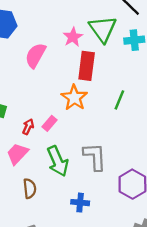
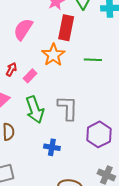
pink semicircle: (36, 55) -> (23, 29), moved
green line: (119, 100) -> (93, 60), turned 66
red arrow: (28, 127) -> (11, 69), moved

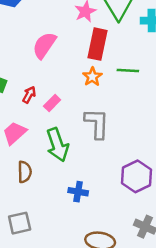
orange star: (53, 55) -> (92, 77), moved, size x0.7
green line: (93, 60) -> (128, 70), moved
gray L-shape: (68, 108) -> (97, 123), moved

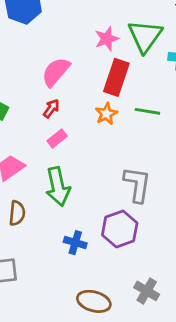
red arrow: (29, 95) -> (51, 108), moved
gray L-shape: (97, 123) -> (137, 184), moved
purple hexagon: (136, 176) -> (120, 229), moved

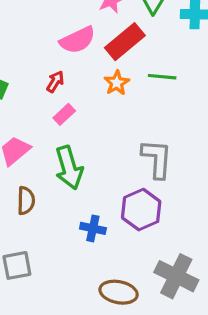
pink semicircle: (56, 72) -> (78, 40), moved, turned -152
red rectangle: (116, 77) -> (125, 42), turned 36
gray cross: (147, 291) -> (176, 276), size x1.5

